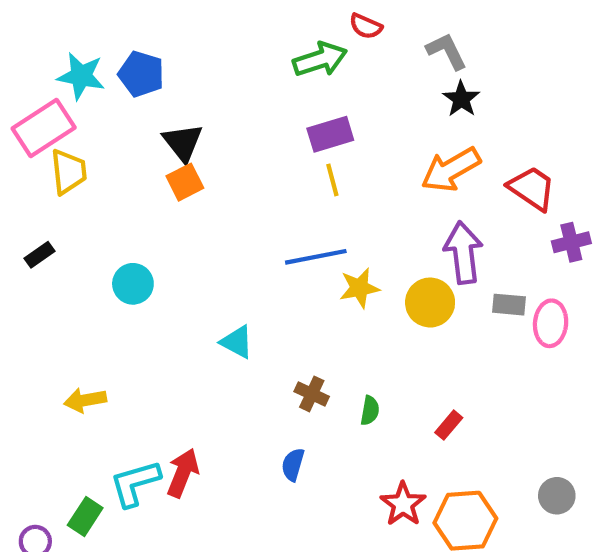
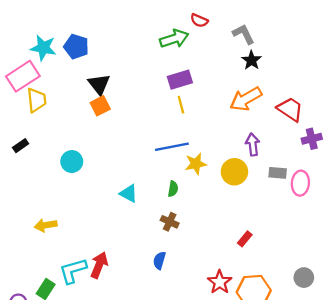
purple arrow: (463, 253) -> (253, 144), size x0.7
green semicircle: (370, 411) -> (173, 189), moved

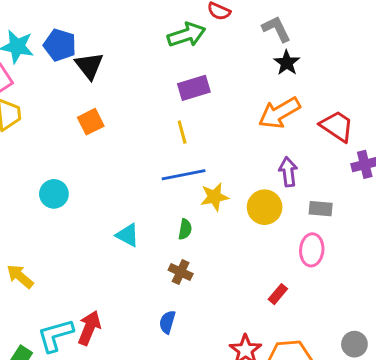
black triangle: (99, 84) -> (89, 66), moved
yellow line: (181, 105) -> (182, 132), moved
pink ellipse: (300, 183) -> (312, 250), moved
yellow arrow: (46, 225) -> (20, 276), turned 50

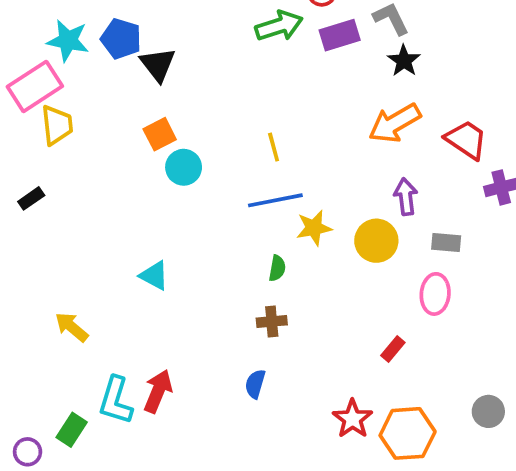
purple rectangle: (194, 88) -> (340, 35), moved
cyan circle: (54, 194) -> (184, 167), moved
cyan triangle: (128, 235) -> (154, 276), moved
brown cross: (181, 272) -> (272, 321), turned -30
cyan L-shape: (55, 335) -> (116, 400), turned -57

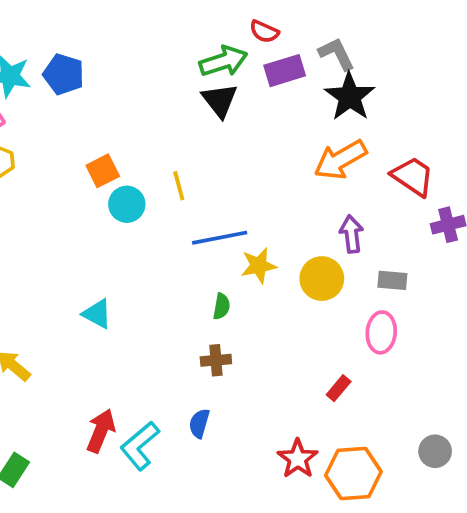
black star: (404, 61) -> (350, 97), size x1.5
black triangle: (158, 64) -> (220, 100), moved
yellow line: (274, 147) -> (179, 186), moved
cyan L-shape: (116, 400) -> (140, 446), moved, turned 33

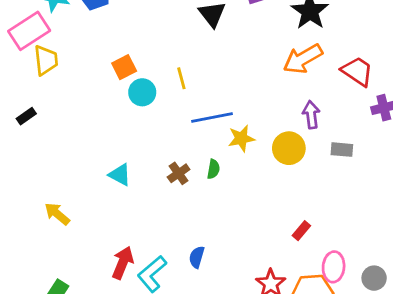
pink ellipse: (381, 332) -> (334, 267), moved
brown cross: (216, 360) -> (179, 173), moved, turned -30

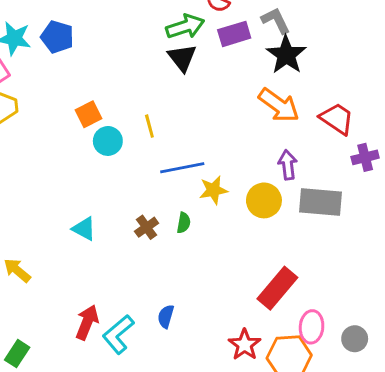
orange arrow: (303, 59) -> (279, 105), turned -114
gray rectangle: (342, 150) -> (320, 202), size x1.8
red rectangle: (301, 231) -> (277, 288), size x2.0

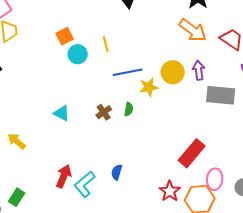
yellow circle: (264, 200) -> (173, 72), moved

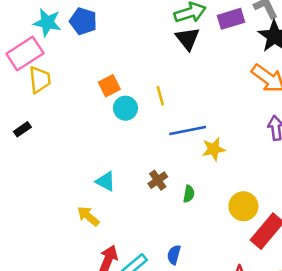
yellow circle: (173, 72) -> (243, 206), moved
green semicircle: (129, 109) -> (189, 194), moved
yellow arrow: (17, 141) -> (88, 216), moved

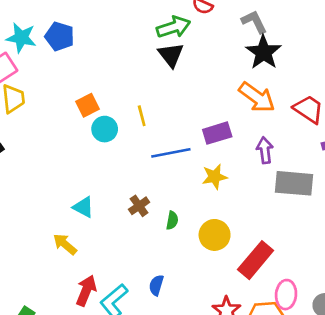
purple rectangle: (231, 19) -> (217, 133), moved
yellow star: (214, 149) -> (215, 177), moved
yellow circle: (243, 206) -> (215, 235), moved

